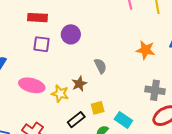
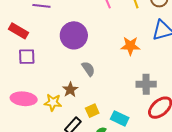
red rectangle: (37, 18) -> (19, 31), turned 36
purple circle: (71, 34) -> (74, 35), moved, size x1.4

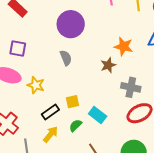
purple square: (27, 57) -> (18, 49), moved
gray semicircle: (88, 69) -> (66, 58), moved
brown star: (70, 90) -> (108, 65), moved

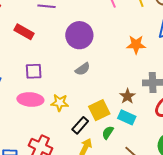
gray semicircle: (66, 58) -> (83, 69), turned 91
brown star: (108, 65) -> (127, 96), moved
yellow square: (72, 102) -> (99, 110), size x1.5

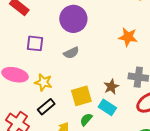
purple square: (34, 71) -> (35, 43), moved
black rectangle: (80, 125) -> (46, 107), moved

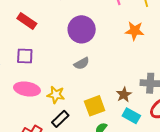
orange star: (128, 37) -> (135, 31), moved
purple square: (35, 43) -> (25, 56), moved
cyan rectangle: (107, 107) -> (131, 116), moved

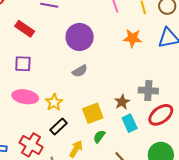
yellow star: (56, 95) -> (54, 102), turned 30
cyan rectangle: (131, 116) -> (130, 123), turned 36

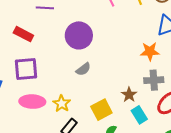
orange star: (132, 38) -> (150, 51), moved
purple square: (23, 64) -> (26, 69), size x1.4

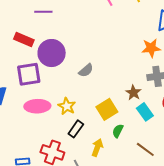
purple circle: (79, 35) -> (52, 53), moved

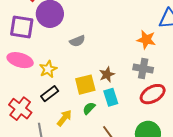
brown star: (133, 93) -> (107, 74), moved
cyan rectangle: (145, 112) -> (111, 97), moved

